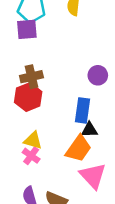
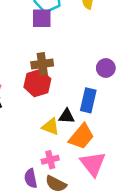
black triangle: (89, 130) -> (67, 116), moved
yellow triangle: (33, 140) -> (51, 127), moved
pink cross: (31, 156) -> (50, 160), moved, turned 35

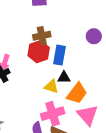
blue rectangle: (88, 100) -> (59, 55), moved
pink cross: (50, 160) -> (53, 114), size x1.6

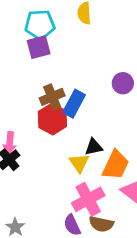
blue rectangle: (59, 55) -> (74, 104), moved, turned 30
yellow triangle: (51, 87) -> (79, 163), turned 49

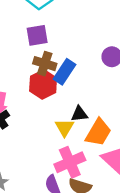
purple square: (39, 47) -> (37, 35), moved
brown cross: (52, 97) -> (45, 64), turned 35

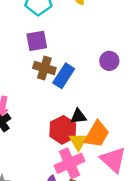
red hexagon: (43, 84) -> (63, 130), moved
yellow triangle: (64, 127) -> (78, 141), moved

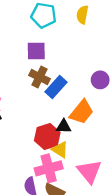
orange trapezoid: (97, 134) -> (82, 112), moved
yellow triangle: (78, 141) -> (60, 150), turned -36

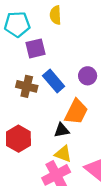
purple square: (36, 51) -> (35, 48), moved
blue rectangle: (56, 87) -> (54, 81), moved, turned -70
red hexagon: (47, 137) -> (18, 139), moved

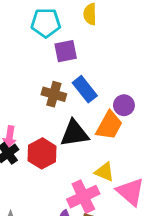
purple circle: (88, 76) -> (124, 105), moved
black triangle: (62, 130) -> (74, 133), moved, size x1.6
yellow triangle: (63, 154) -> (105, 172), moved

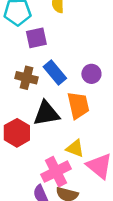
purple circle: (124, 105) -> (91, 74), moved
orange trapezoid: (109, 125) -> (78, 105), turned -40

